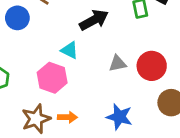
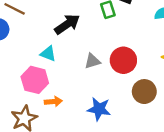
orange arrow: (67, 117) -> (53, 102), moved

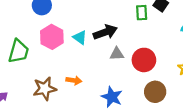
black arrow: (67, 24) -> (105, 32), moved
pink hexagon: (35, 80) -> (52, 37), moved

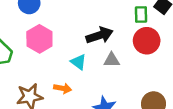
cyan triangle: (80, 38) -> (78, 62), moved
red circle: (144, 60) -> (147, 41), moved

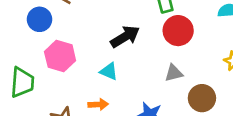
gray triangle: (112, 60) -> (174, 73), moved

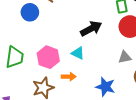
pink hexagon: (60, 56) -> (48, 57), moved

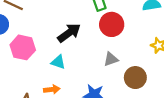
pink hexagon: (48, 57) -> (23, 47), moved

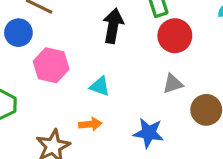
black arrow: (69, 33) -> (113, 26), moved, turned -45

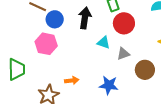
blue circle: (18, 33) -> (55, 19), moved
cyan triangle: (100, 86) -> (104, 42), moved

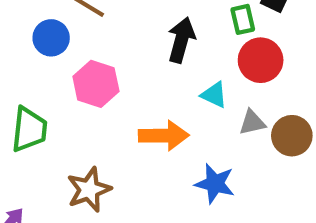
blue circle: (55, 19) -> (51, 38), moved
brown circle: (145, 70) -> (292, 136), moved
orange arrow: (72, 80) -> (164, 136), moved, size x1.6

